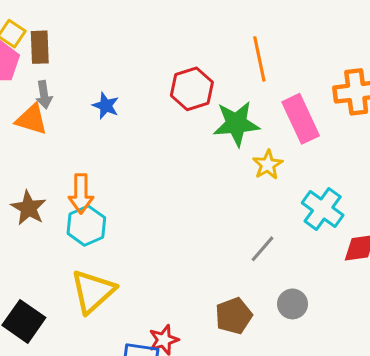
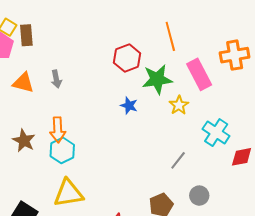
gray arrow: (44, 95) -> (56, 79), moved
blue star: (106, 106) -> (129, 106), moved
yellow triangle: (93, 291) -> (68, 193), turned 36

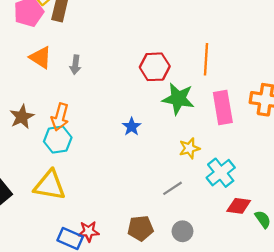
yellow star: (179, 105) -> (189, 148), moved
blue star: (129, 106) -> (132, 127), moved

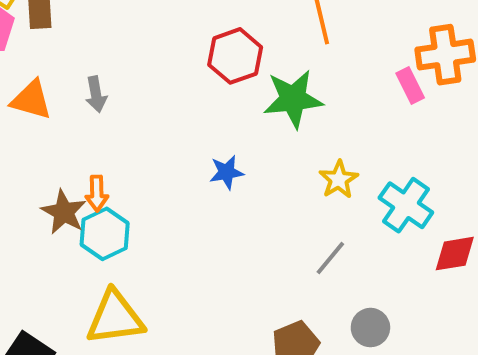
pink rectangle: (223, 108) -> (410, 86), moved, size x0.6
brown star: (22, 117) -> (64, 212), moved
orange arrow: (60, 117) -> (97, 193), size x0.7
blue star: (132, 127) -> (227, 172), turned -30

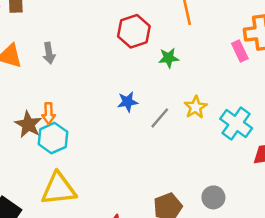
green star: (293, 99) -> (169, 58), size x0.6
gray line: (330, 258) -> (160, 118), moved

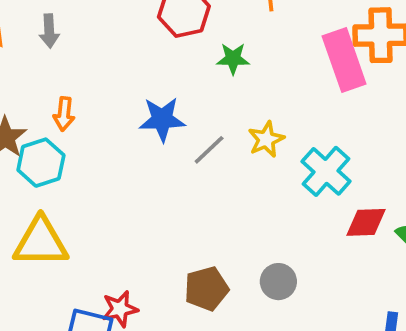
pink rectangle: (240, 51) -> (344, 60), size x1.8
blue star: (128, 102) -> (162, 119), size x1.4
orange arrow: (49, 113) -> (64, 114), moved

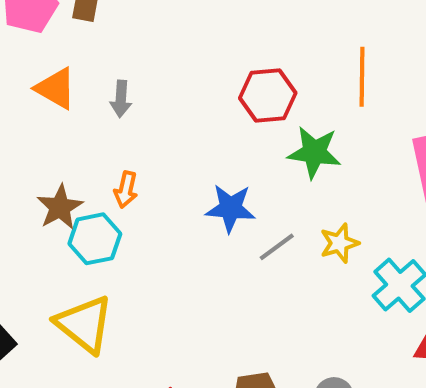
green star: (233, 59) -> (314, 152), size x1.5
yellow triangle: (41, 242) -> (84, 324), turned 32

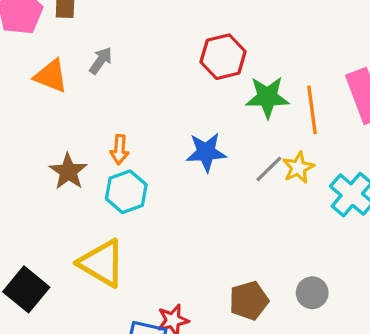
orange line: (362, 77) -> (312, 110), moved
gray arrow: (121, 99) -> (101, 61), moved, turned -140
cyan hexagon: (95, 239) -> (126, 192), moved
gray line: (277, 247) -> (269, 169), moved

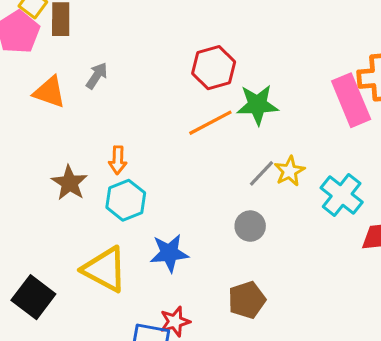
orange line: (312, 110) -> (210, 123), moved, turned 72
blue star: (206, 152) -> (169, 253), moved
gray circle: (312, 293) -> (250, 226), moved

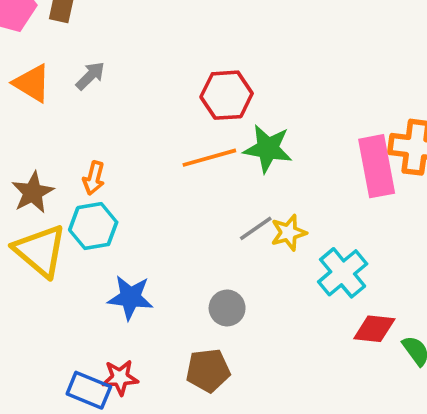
gray circle: (250, 226) -> (227, 308), moved
yellow triangle: (105, 269) -> (40, 251), moved

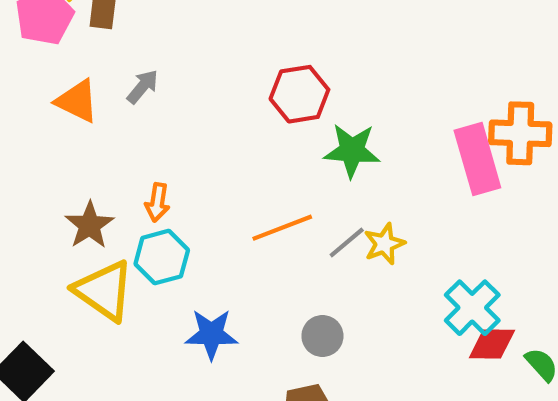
orange line: (209, 158) -> (282, 228), moved
cyan cross: (343, 273) -> (472, 308), moved

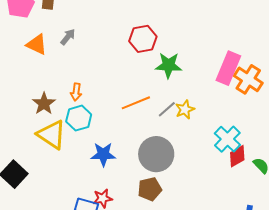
orange cross: (520, 133) -> (248, 79), moved, turned 32
pink rectangle: (477, 159) -> (228, 68), turned 40
gray circle: (322, 336) -> (156, 154), size x1.8
red diamond: (492, 344) -> (237, 156), turned -30

